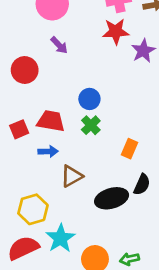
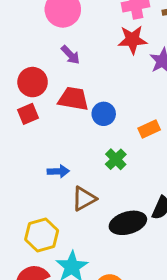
red trapezoid: (51, 121) -> (73, 99), moved
green cross: (91, 125) -> (116, 159), moved
red square: (19, 129) -> (28, 114), moved
orange rectangle: (129, 149) -> (149, 129), moved, turned 42

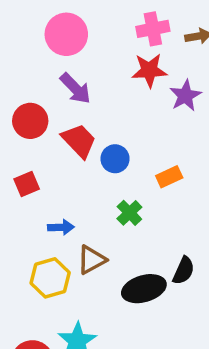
purple arrow: (70, 55) -> (75, 88), size x1.4
red trapezoid: (73, 99) -> (79, 141), turned 36
red square: (28, 114) -> (27, 184), moved
yellow hexagon: (42, 235) -> (50, 278), moved

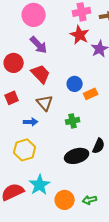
red star: (149, 70) -> (80, 35), turned 30
blue circle: (115, 159) -> (75, 84), moved
green cross: (129, 213) -> (73, 121), moved, turned 32
brown triangle: (92, 260) -> (45, 103), moved, turned -42

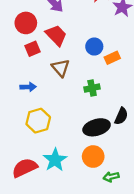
red square: (12, 98) -> (33, 49), moved
blue arrow: (31, 122) -> (28, 87), moved
orange circle: (65, 200) -> (93, 157), moved

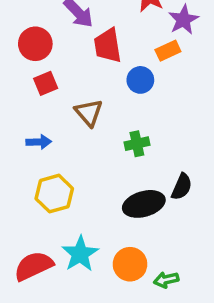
red trapezoid: (56, 35) -> (108, 46), moved, turned -145
orange rectangle: (112, 58) -> (168, 51), moved
orange circle: (93, 157) -> (130, 264), moved

